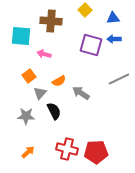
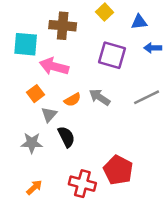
blue arrow: (114, 39) -> (153, 48), moved
pink arrow: (44, 54) -> (54, 66), size x1.6
gray arrow: (81, 93) -> (100, 97), moved
red pentagon: (96, 152) -> (118, 170), moved, turned 30

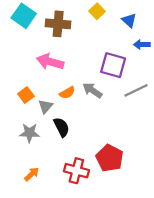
blue triangle: (139, 22) -> (129, 20), turned 49
cyan square: (26, 44) -> (24, 16), moved, turned 30
purple square: (112, 55) -> (113, 65), moved
orange square: (35, 94) -> (26, 95), moved

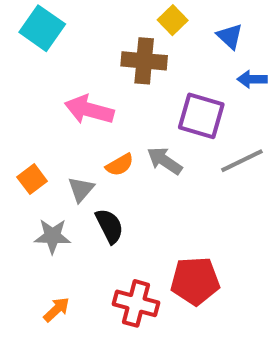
brown cross: (58, 24) -> (144, 61), moved
orange square: (26, 95) -> (32, 179), moved
red pentagon: (110, 158) -> (195, 281), turned -30

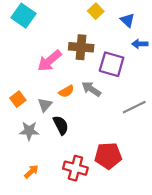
brown cross: (144, 61) -> (81, 47), moved
pink arrow: (89, 110) -> (49, 61), turned -55
gray line: (242, 161) -> (134, 107), moved

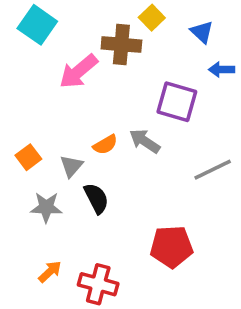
brown cross: (81, 47) -> (121, 44), moved
pink arrow: (49, 61) -> (78, 71), moved
red cross: (75, 168) -> (98, 284), moved

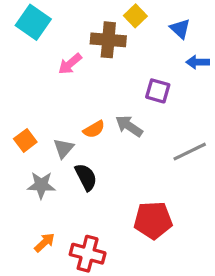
pink arrow: (78, 71) -> (70, 64), size x0.7
purple square: (177, 102) -> (158, 91), size x0.7

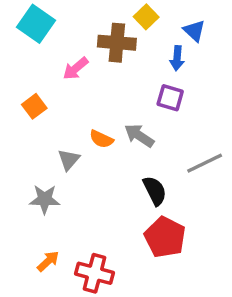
blue arrow: (198, 62) -> (177, 58), moved, turned -85
orange semicircle: (94, 129) -> (101, 139), turned 55
orange square: (25, 140) -> (34, 106), moved
black semicircle: (86, 177) -> (155, 191), moved
red pentagon: (153, 220) -> (165, 237), turned 30

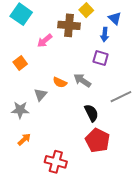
gray star: (45, 199) -> (20, 110), moved
orange arrow: (48, 261) -> (24, 139), moved

